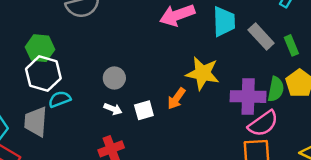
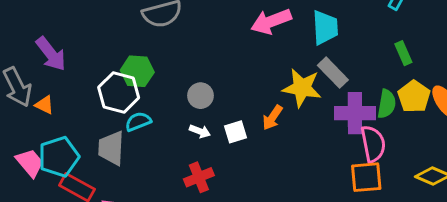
gray rectangle: (261, 36) -> (333, 73), moved
green hexagon: (40, 48) -> (137, 71), moved
pink semicircle: (263, 124) -> (373, 144), turned -64

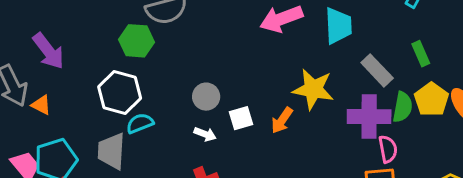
green hexagon: (137, 71) -> (137, 41), moved
gray rectangle: (333, 73) -> (377, 70), moved
white square: (235, 132) -> (241, 118), moved
pink semicircle: (373, 144) -> (388, 149), size x0.7

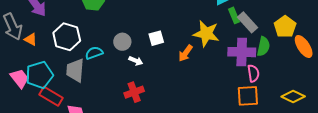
green rectangle: (421, 54) -> (234, 15), moved
white hexagon: (120, 93) -> (67, 37), moved
gray circle: (206, 97) -> (122, 42), moved
yellow pentagon: (431, 99) -> (285, 27), moved
white square: (241, 118) -> (156, 38), moved

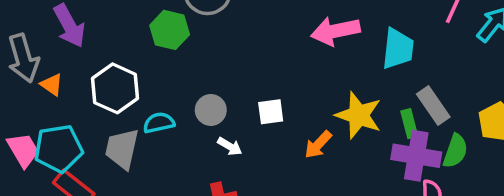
green rectangle: (234, 15) -> (409, 124), moved

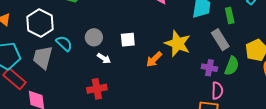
cyan semicircle: (159, 123) -> (64, 43), turned 54
green rectangle: (409, 124) -> (230, 15), moved
purple cross: (416, 156) -> (209, 68), size x0.6

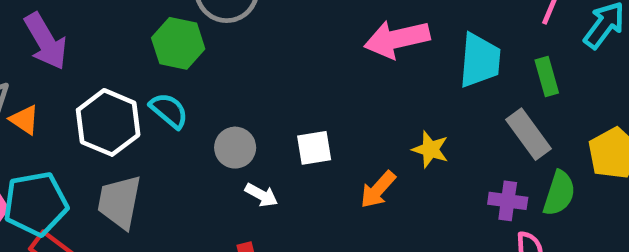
cyan semicircle: (64, 43) -> (169, 111), moved
yellow star: (178, 44) -> (430, 149), size x0.6

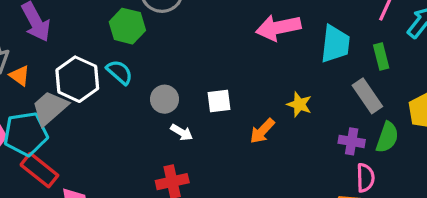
gray trapezoid: (119, 202) -> (50, 108), moved, turned 36

